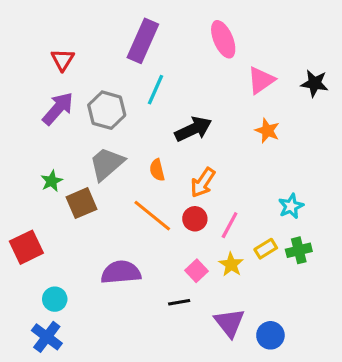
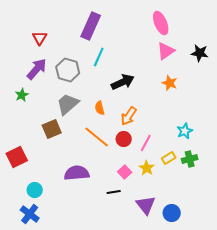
pink ellipse: (223, 39) -> (161, 23), moved
green star: (52, 181) -> (22, 95), moved

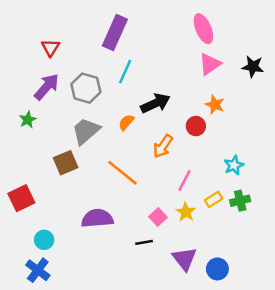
orange semicircle: (100, 108) -> (126, 122), moved, turned 56
red circle: (124, 139) -> (196, 126), moved

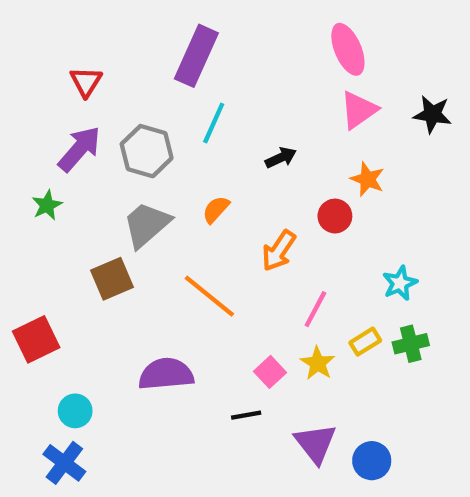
black arrow: (155, 103) -> (281, 158), moved, size x0.6

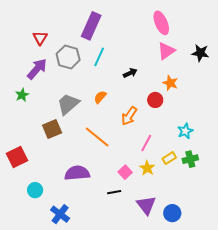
gray hexagon: (147, 151) -> (68, 57), moved
blue cross: (64, 463) -> (60, 214), moved

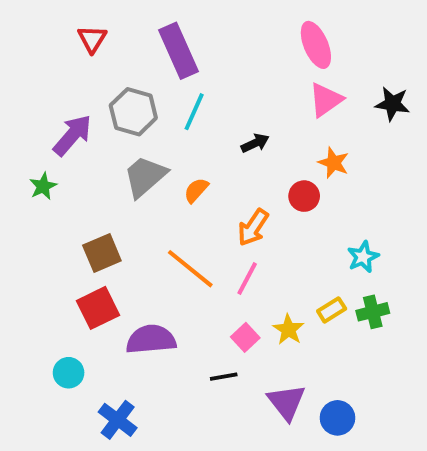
purple rectangle: (91, 26) -> (178, 51), turned -48
red triangle: (40, 38) -> (92, 39), moved
gray trapezoid: (68, 104) -> (145, 176), moved
pink line: (146, 143) -> (247, 279), moved
red square: (17, 157) -> (98, 308), moved

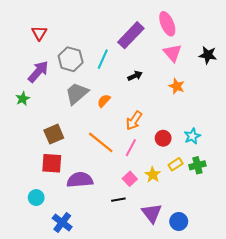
red triangle: (92, 39) -> (39, 33), moved
purple rectangle: (178, 51) -> (131, 35), moved, turned 68
pink triangle: (326, 100) -> (172, 53), turned -36
red circle: (304, 196) -> (163, 138), moved
red square: (98, 308) -> (52, 163), turned 30

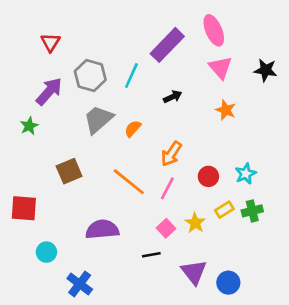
red square: (52, 163) -> (24, 208), moved

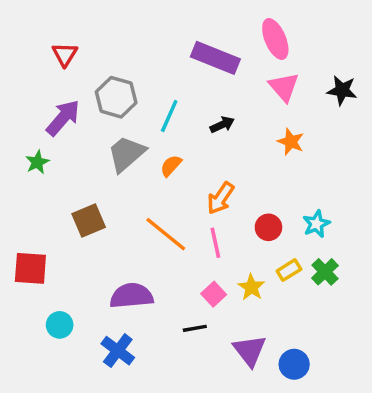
purple rectangle: (167, 45) -> (215, 58), turned 68
cyan line: (131, 75) -> (169, 116), moved
pink line: (167, 188) -> (215, 243), turned -40
green cross: (252, 211) -> (325, 272), turned -30
blue cross: (80, 284) -> (118, 351), moved

